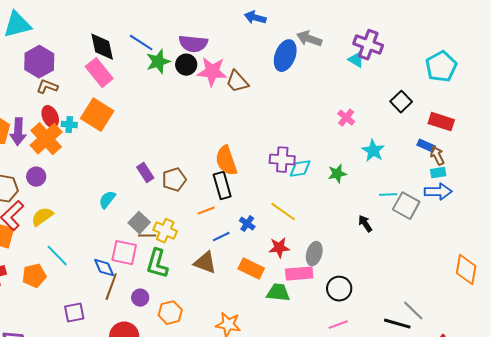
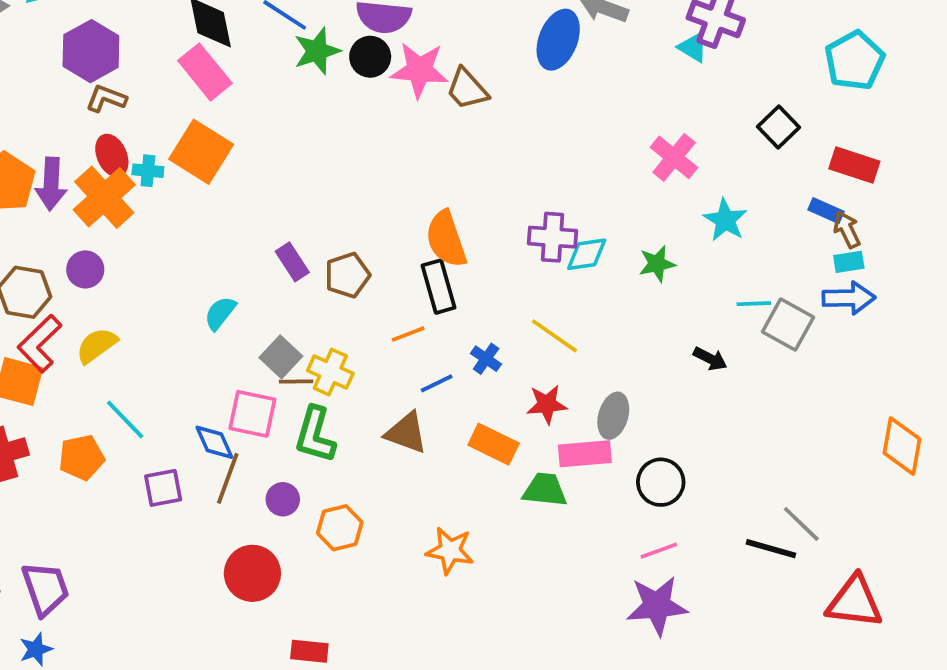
pink cross: (346, 118) -> (674, 157), size x1.4
black arrow: (365, 224) -> (710, 359), turned 150
purple square: (74, 313) -> (163, 488), moved

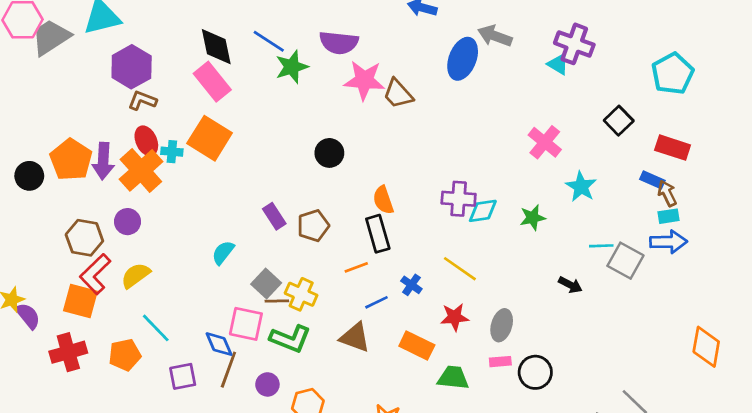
black circle: (370, 57) -> (329, 153), moved
orange semicircle: (446, 239) -> (383, 200), size x0.7
green L-shape: (315, 435) -> (290, 339), turned -84
pink rectangle: (585, 454) -> (500, 362), moved, size x0.6

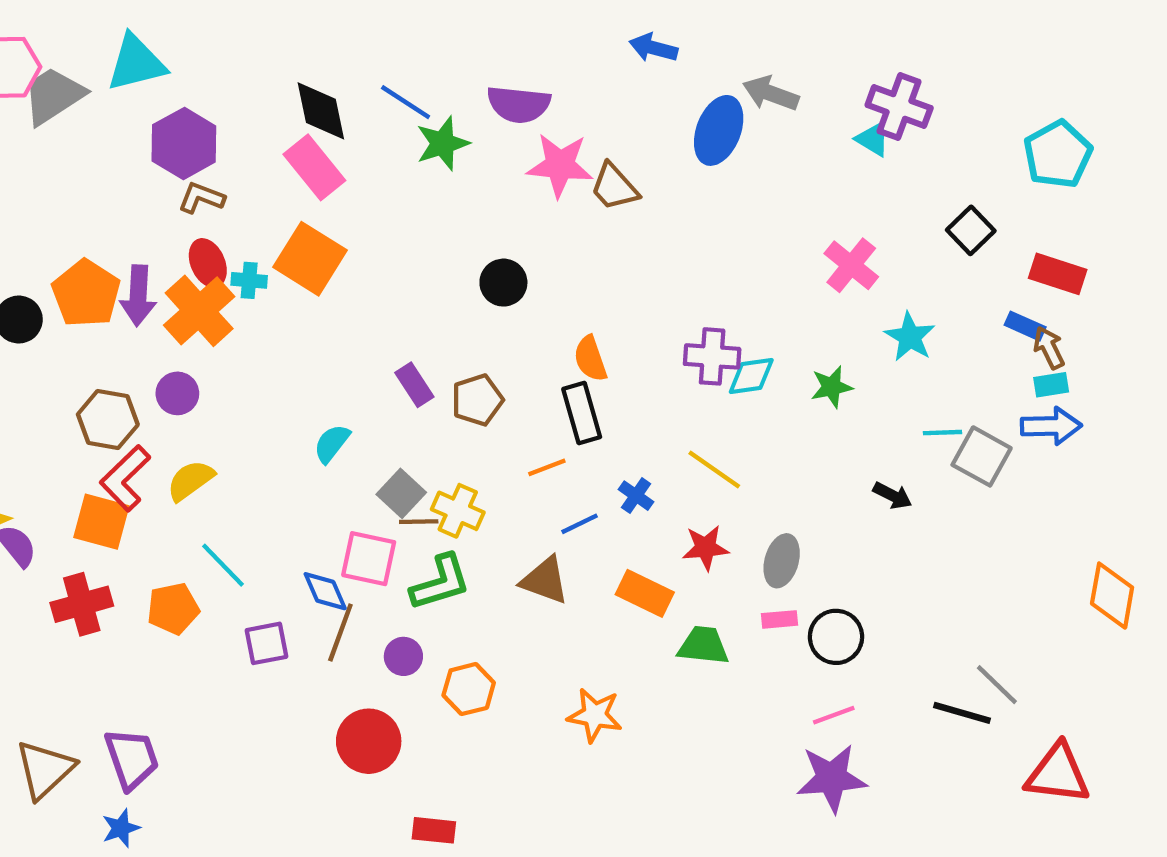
green L-shape: (290, 339) -> (440, 583), turned -39

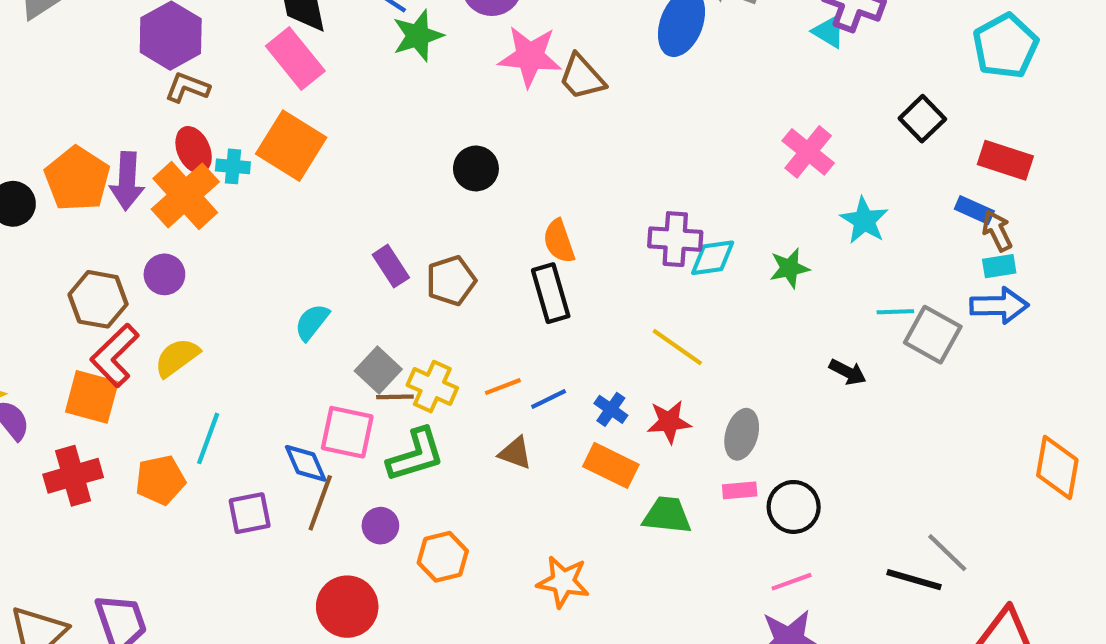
orange line: (547, 467) -> (503, 387), moved
blue cross: (636, 496) -> (611, 409), moved
cyan line: (223, 565) -> (208, 438), turned 64
brown triangle: (545, 580) -> (515, 453), size x0.7

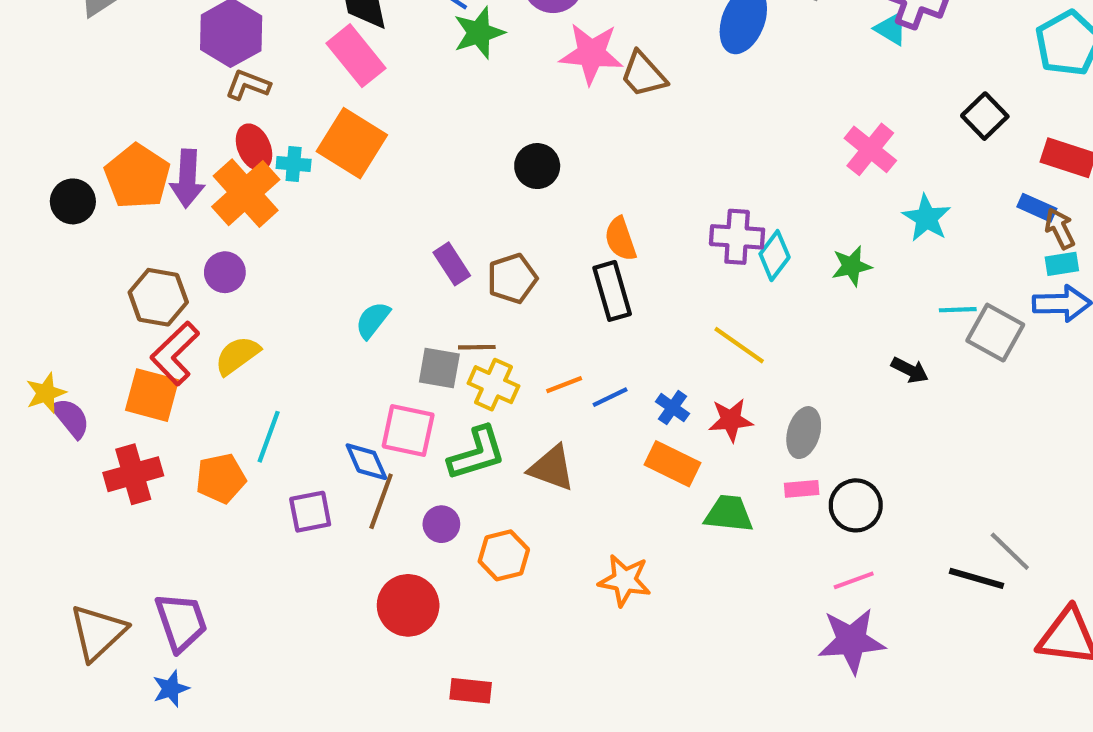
cyan diamond: (713, 258) -> (775, 256), turned -45
gray square: (378, 370) -> (439, 368), turned -33
brown line: (395, 397) -> (477, 347), moved
brown triangle: (515, 453) -> (552, 468), moved, size x1.4

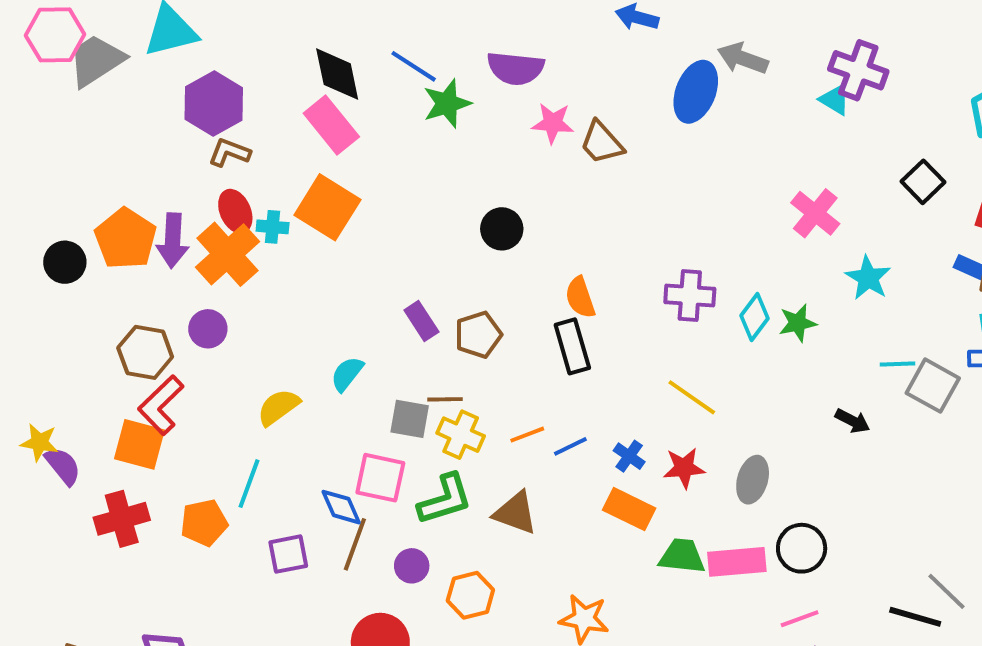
pink star: (591, 54) -> (553, 123), size x0.7
cyan diamond: (775, 256) -> (755, 317), moved
yellow semicircle: (237, 356) -> (278, 407), moved
yellow star: (46, 393) -> (39, 442), turned 30
pink rectangle: (802, 489) -> (737, 562), moved, size x1.8

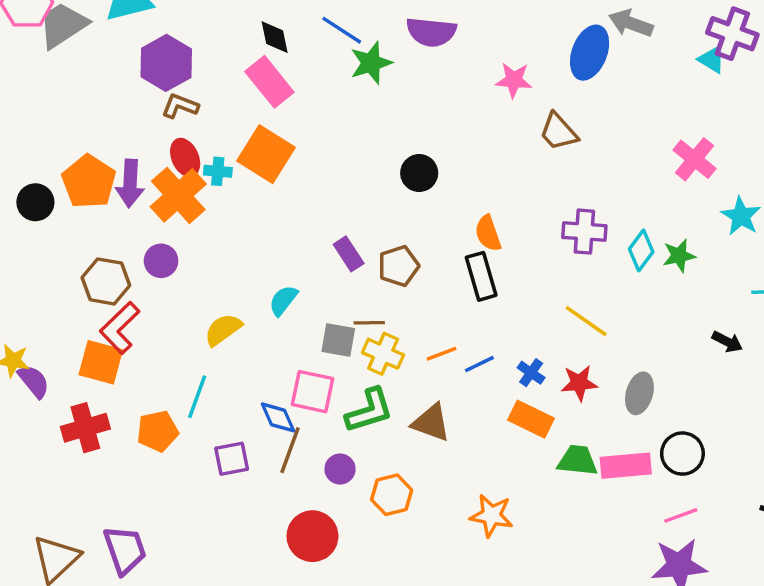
black diamond: (337, 74) -> (275, 37), size x0.7
pink star: (553, 123) -> (514, 80), moved
brown trapezoid: (602, 143) -> (559, 132), moved

